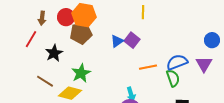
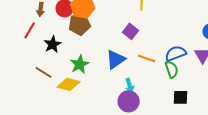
blue triangle: (117, 41) -> (116, 59), moved, size x1.5
orange line: (148, 67) -> (147, 58), turned 30

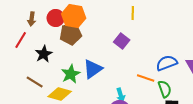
orange line: (147, 58) -> (146, 78), moved
blue triangle: (116, 59) -> (93, 69), moved
green semicircle: (172, 69) -> (165, 89), moved

